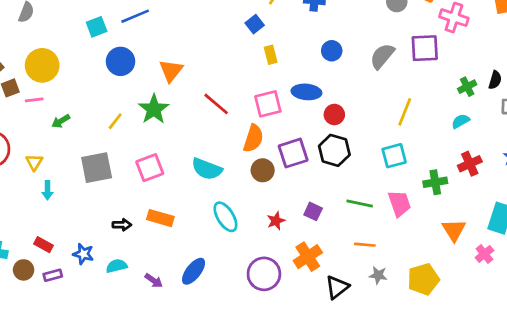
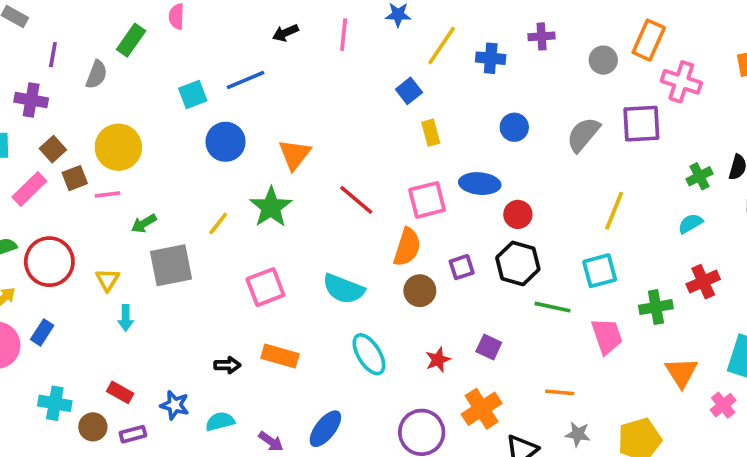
purple square: (293, 153) -> (462, 267), size x0.6
gray square: (97, 168) -> (171, 265), moved
green line: (360, 204) -> (552, 307), moved

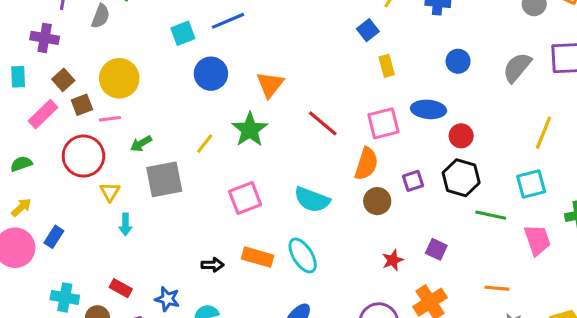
red circle: (49, 262) -> (83, 156), moved
cyan ellipse: (369, 354) -> (303, 256), moved

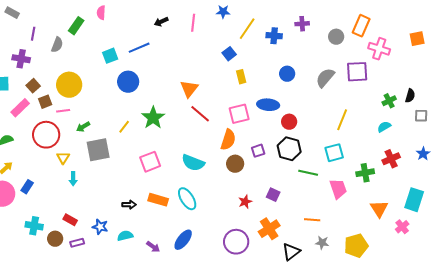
orange triangle: (270, 85) -> (189, 89), moved

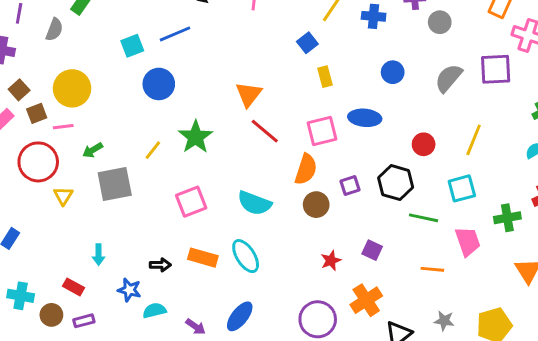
gray circle: (336, 37) -> (440, 22), moved
red circle: (289, 122) -> (424, 144), moved
cyan arrow: (73, 179) -> (99, 255), moved
orange line: (312, 220) -> (432, 269), moved
blue star: (100, 227) -> (129, 290), moved

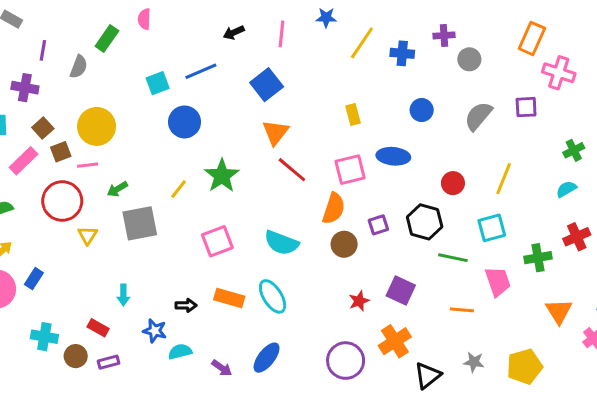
blue square: (307, 43) -> (267, 85), moved, size x1.5
purple square: (496, 69) -> (526, 107), size x0.7
purple square: (372, 250) -> (401, 290), size x1.4

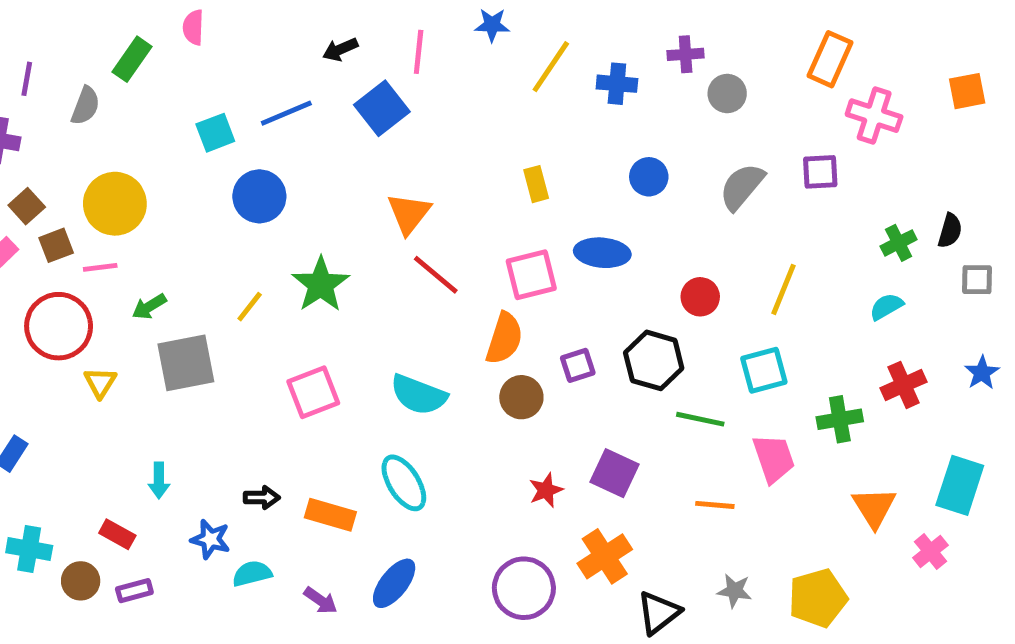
blue square: (267, 85) -> (382, 108), moved
orange rectangle: (229, 298) -> (330, 515), moved

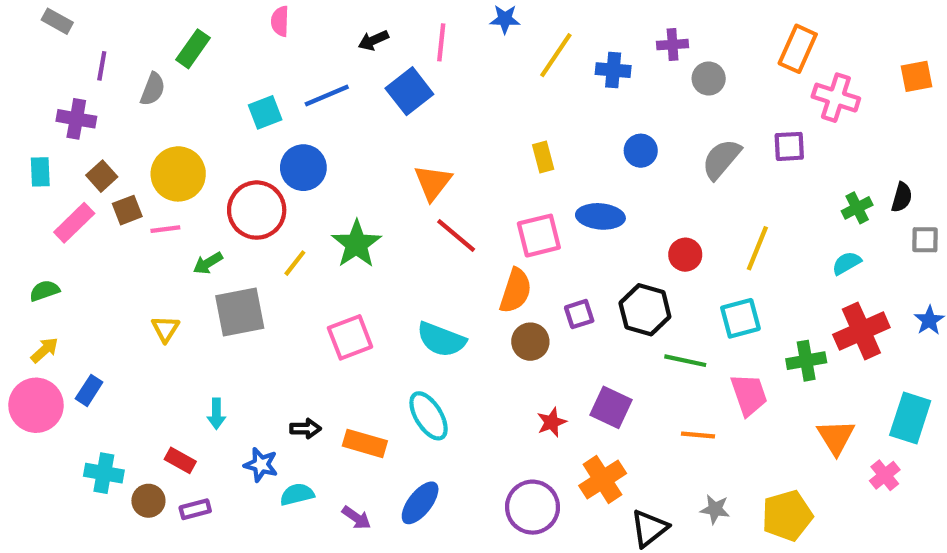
pink semicircle: (193, 27) -> (280, 21), moved
red circle: (59, 326) -> (257, 210), moved
red cross: (903, 385) -> (861, 331), size x1.4

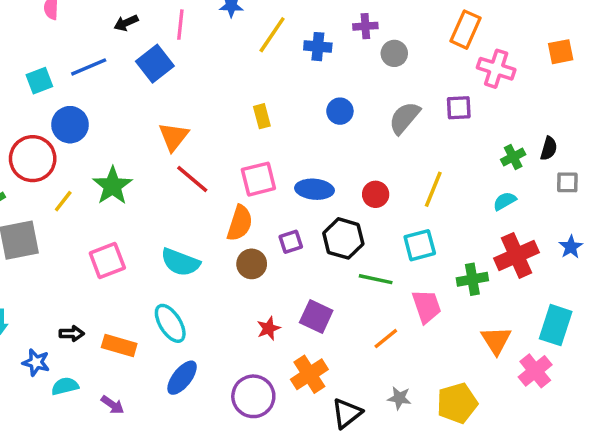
blue ellipse: (600, 216) -> (314, 189), moved
orange line: (698, 435) -> (386, 339), turned -44
pink cross: (885, 475) -> (535, 371), size x1.4
blue ellipse: (420, 503) -> (182, 378), moved

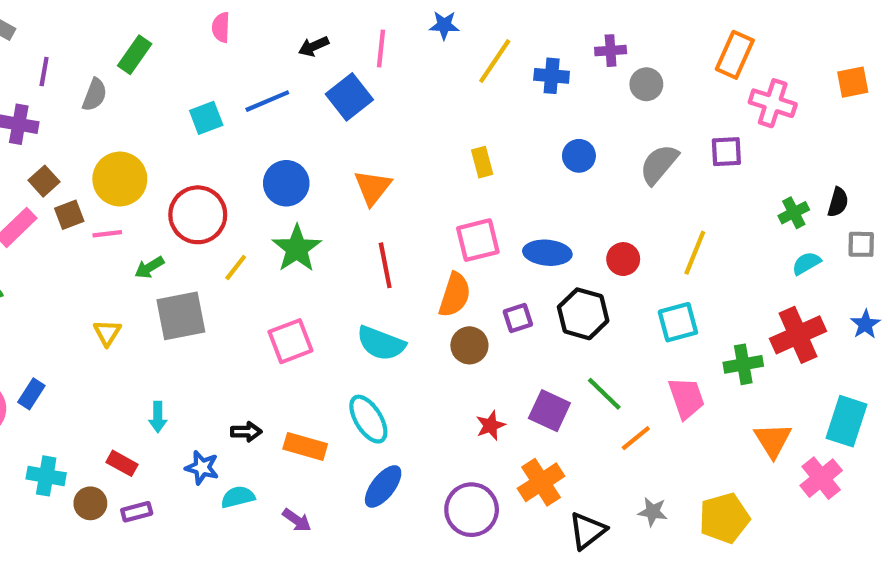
blue circle: (70, 125) -> (286, 183), moved
red line: (192, 179) -> (385, 265), moved, turned 39
cyan semicircle: (505, 201) -> (806, 263), moved
green line: (376, 279) -> (604, 394), moved, turned 32

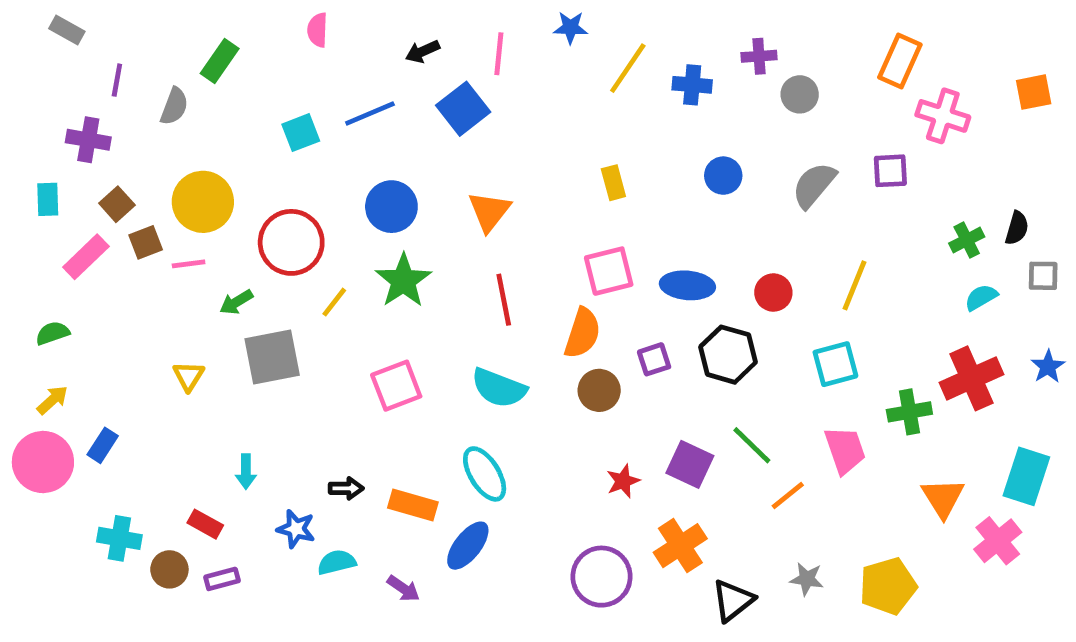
blue ellipse: (383, 486) -> (468, 546), moved

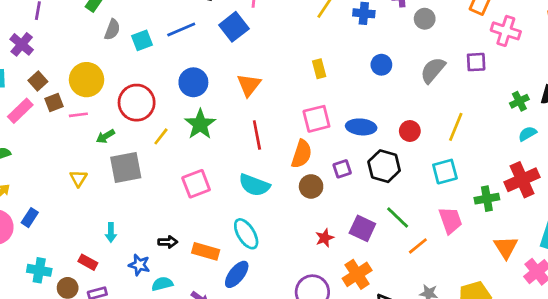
gray semicircle: (174, 106) -> (112, 30), moved
purple cross: (88, 140) -> (22, 44), turned 30

